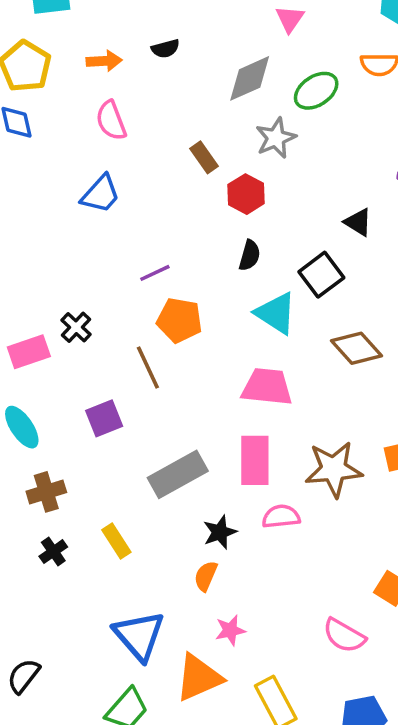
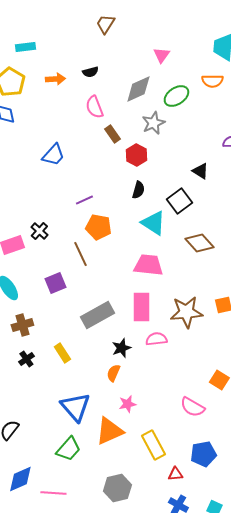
pink semicircle: (111, 121) -> (94, 107), moved

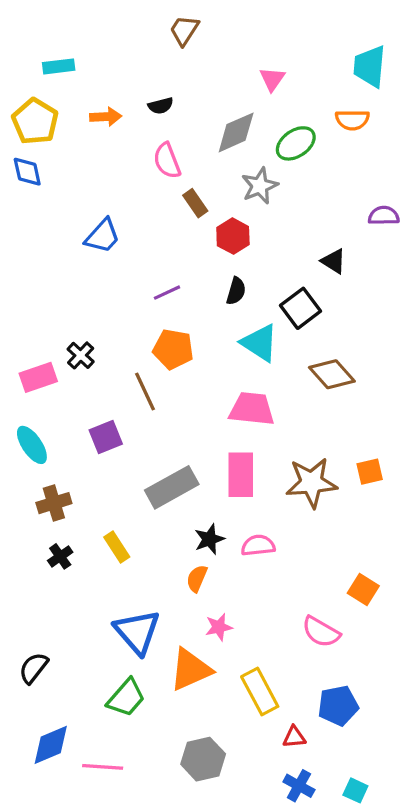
purple line: (84, 200) -> (167, 293), moved
pink semicircle: (156, 339) -> (258, 545), moved

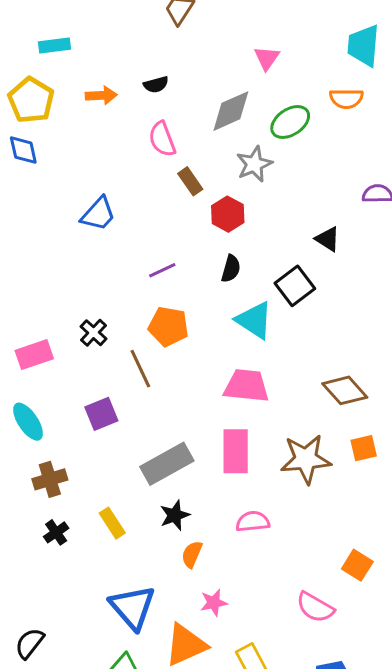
black cross: (81, 355) -> (94, 333), moved
brown diamond: (332, 374) -> (345, 390), moved
black star: (209, 539) -> (175, 515), moved

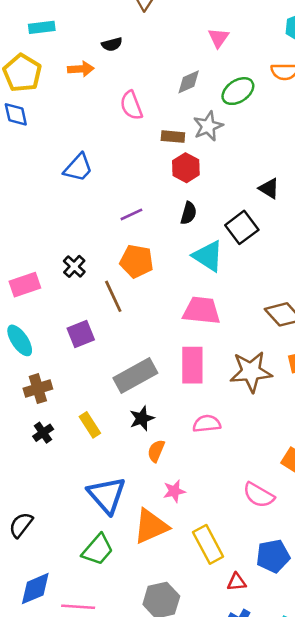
black semicircle: (156, 85) -> (112, 44), moved
gray diamond: (231, 111) -> (189, 82), size x0.7
brown rectangle: (190, 181) -> (173, 137), moved, turned -50

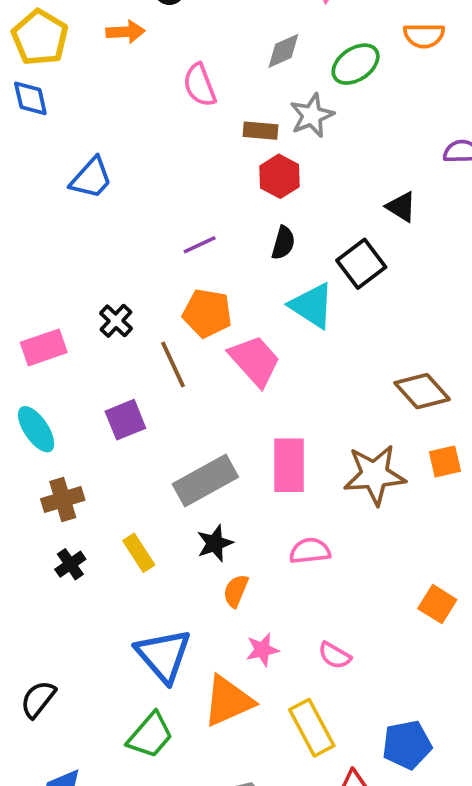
blue trapezoid: (78, 168) -> (91, 178), moved
pink trapezoid: (202, 311) -> (255, 361), moved, turned 42
pink semicircle: (259, 495) -> (335, 655), moved, size x0.7

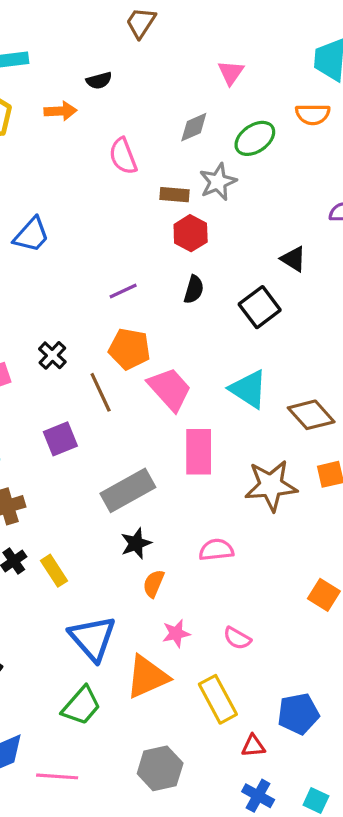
cyan triangle: (312, 306) -> (248, 389), moved
pink rectangle: (289, 465) -> (199, 452), moved
yellow rectangle: (139, 553) -> (54, 571), moved

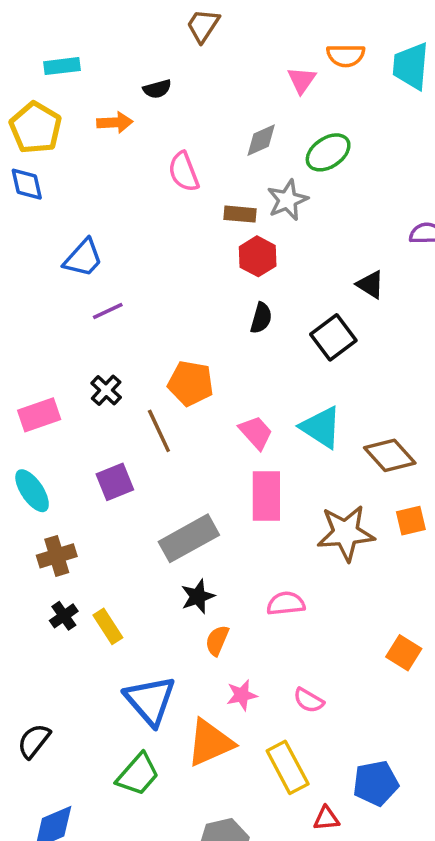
orange semicircle: (313, 114) -> (346, 55), moved
purple line: (123, 291) -> (108, 311), moved
pink trapezoid: (170, 389) -> (256, 433), moved, size x0.7

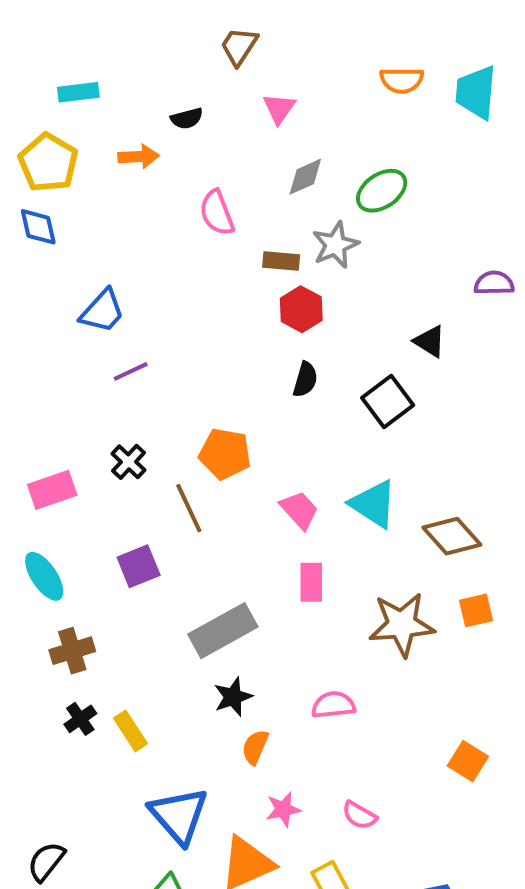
pink triangle: (302, 80) -> (279, 108), moved
pink rectangle: (266, 496) -> (311, 582), size x0.7

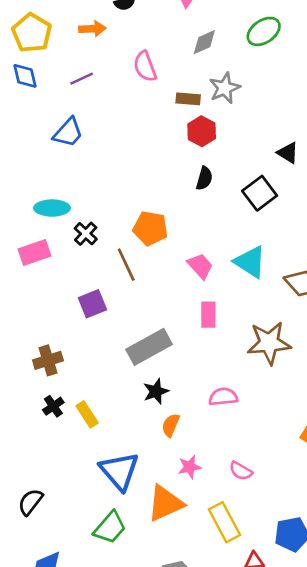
green ellipse: (382, 191) -> (264, 31), moved
purple line: (131, 371) -> (82, 79), moved
cyan ellipse: (44, 576) -> (52, 208), moved, turned -56

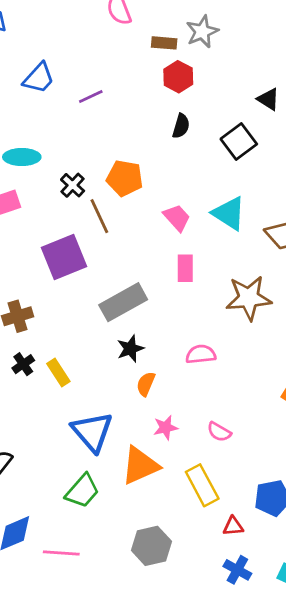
purple line: (82, 79) -> (91, 96), moved
black cross: (86, 234) -> (73, 185), moved
purple square: (92, 304) -> (64, 257), size x1.5

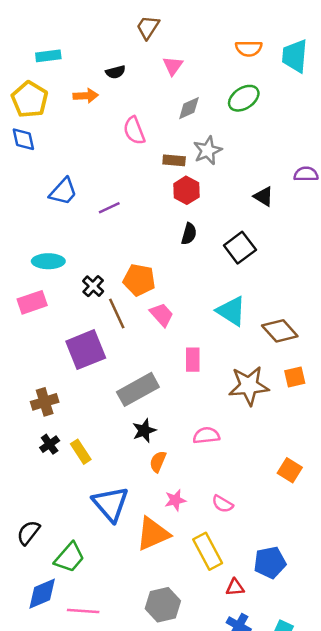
black triangle: (268, 99) -> (264, 197), moved
pink trapezoid: (177, 218) -> (162, 315), moved
green trapezoid: (82, 491) -> (69, 557), moved

